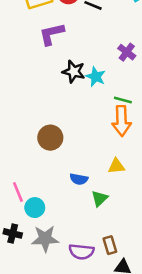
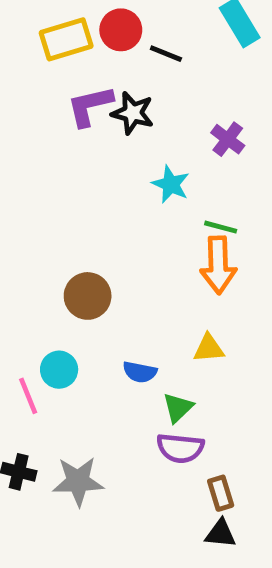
black star: (74, 72) -> (133, 113), moved
cyan circle: (35, 208) -> (59, 370), moved
brown rectangle: (110, 245) -> (221, 493), moved
purple semicircle: (81, 252) -> (180, 448), moved

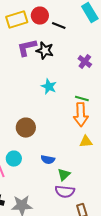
cyan star: (171, 184) -> (49, 87), moved
yellow triangle: (209, 348) -> (86, 142), moved

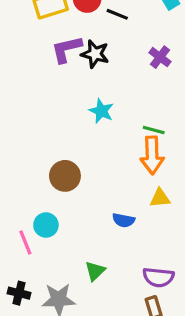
purple cross: (85, 62) -> (160, 57), moved
blue semicircle: (48, 160) -> (124, 220), moved
green triangle: (64, 175) -> (95, 271), moved
purple semicircle: (65, 192) -> (158, 277), moved

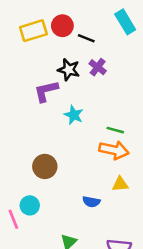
purple L-shape: (67, 49) -> (46, 91), moved
purple cross: (160, 57) -> (98, 67), moved
orange arrow: (152, 155) -> (114, 150), turned -76

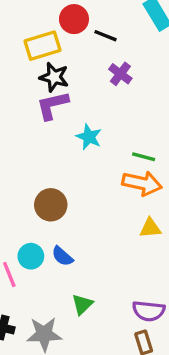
yellow rectangle: (33, 31) -> (42, 46), moved
black star: (69, 70) -> (54, 77), moved
blue semicircle: (91, 202) -> (62, 256), moved, turned 30

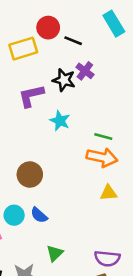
black star: (54, 77) -> (64, 80), moved

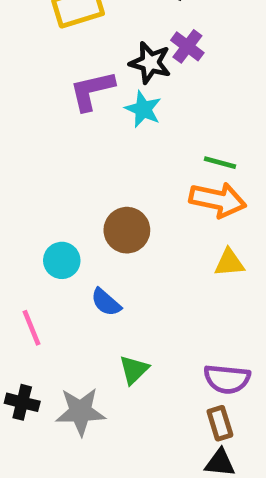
cyan star: (60, 121) -> (143, 109), moved
brown circle: (30, 174) -> (127, 230), moved
cyan circle: (14, 215) -> (62, 260), moved

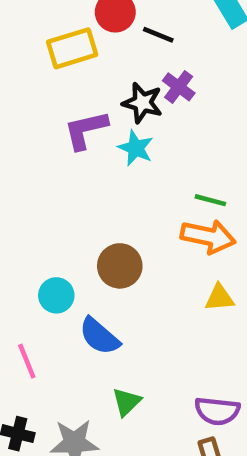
blue semicircle: (106, 302) -> (99, 336), size x1.4

